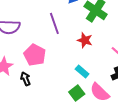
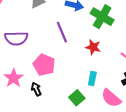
cyan rectangle: (82, 72) -> (92, 79), turned 64
green square: (77, 93) -> (77, 98), moved

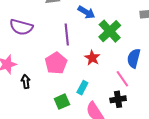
pink pentagon: (44, 65) -> (56, 63), moved

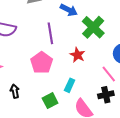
black arrow: (26, 82) -> (15, 91), moved

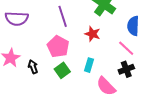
black arrow: (15, 91) -> (33, 67), moved
green square: (50, 101) -> (62, 70), moved

